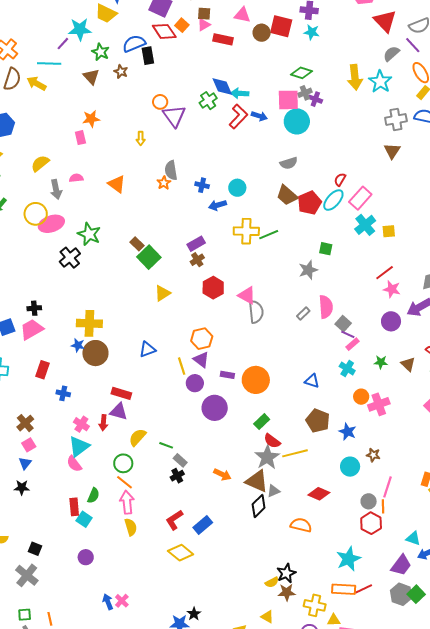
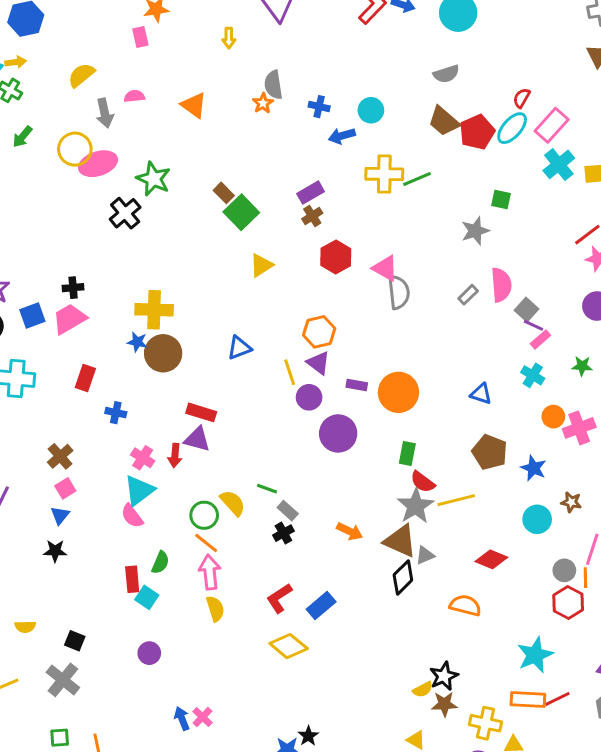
green rectangle: (262, 422) -> (407, 454), turned -35
yellow semicircle: (137, 437) -> (233, 503), moved, turned 96

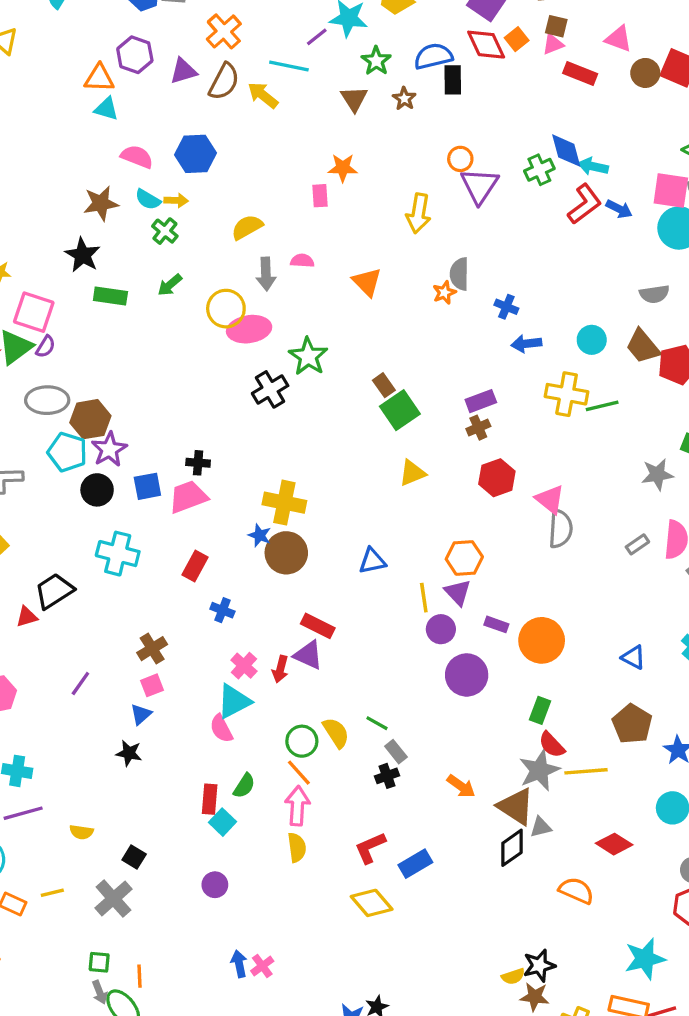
yellow arrow: (229, 38) -> (418, 213), size x1.6
cyan circle: (371, 110) -> (592, 340), moved

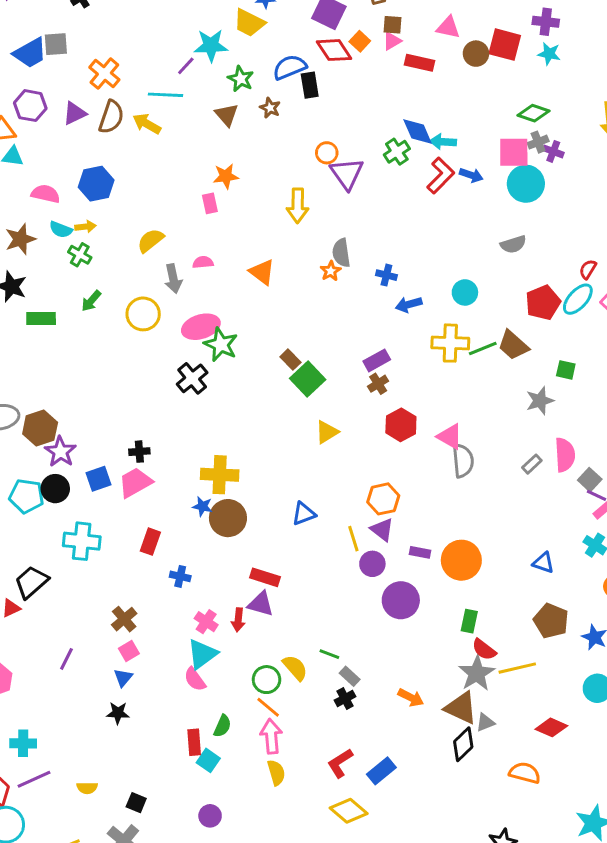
pink ellipse: (249, 329) -> (201, 327), moved
brown trapezoid: (643, 346) -> (513, 345), moved
cyan pentagon: (67, 452) -> (26, 496), moved

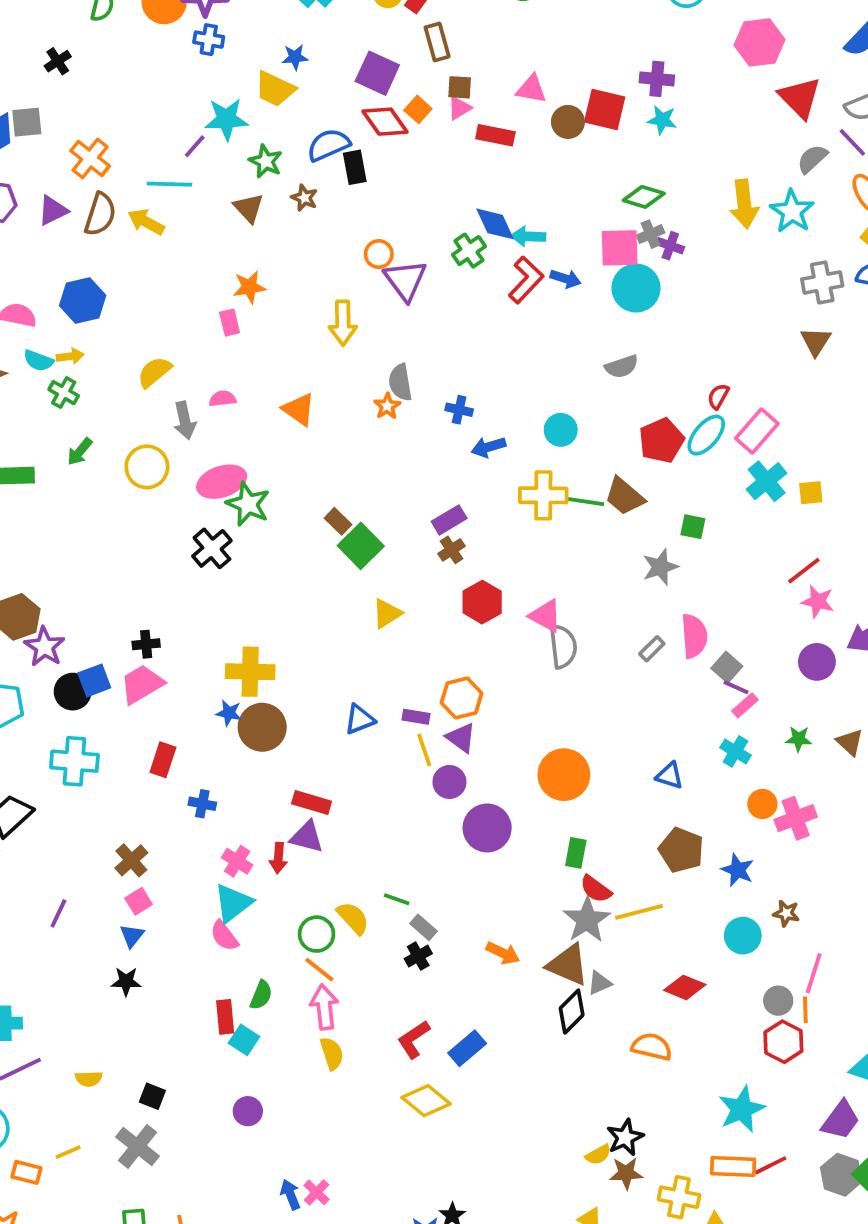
green line: (483, 348) -> (585, 501), turned 32
black circle: (55, 489) -> (73, 692), moved
purple rectangle: (420, 552) -> (416, 717), moved

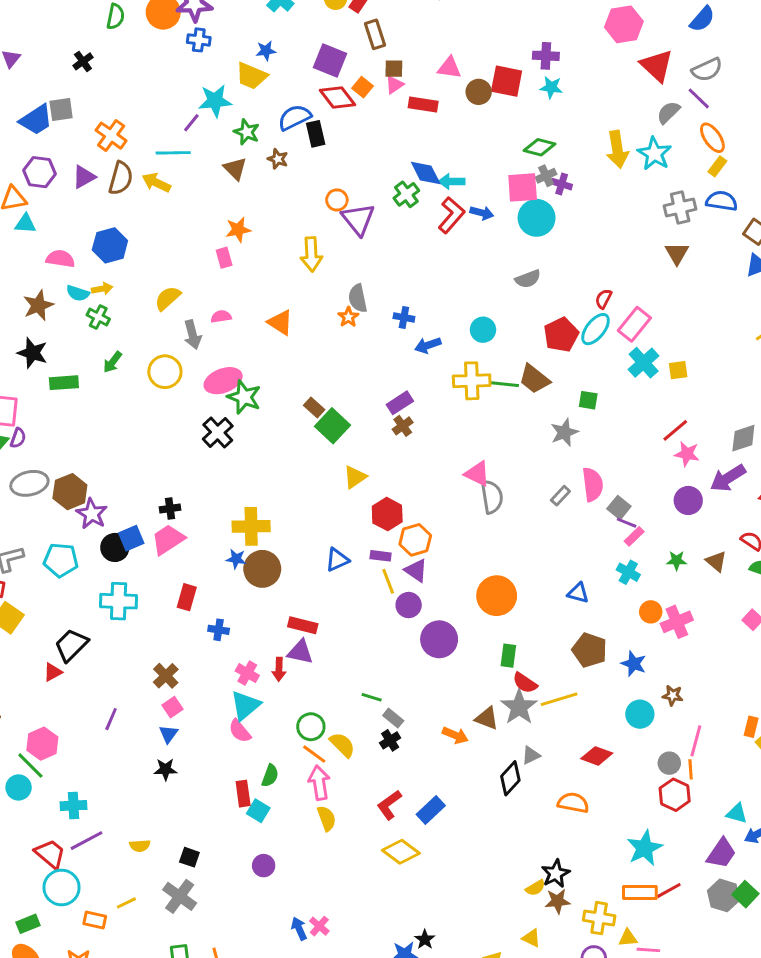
red hexagon: (482, 602) -> (387, 514), moved
yellow semicircle: (353, 918) -> (342, 745), moved
brown triangle: (568, 965) -> (487, 718), moved, size x0.7

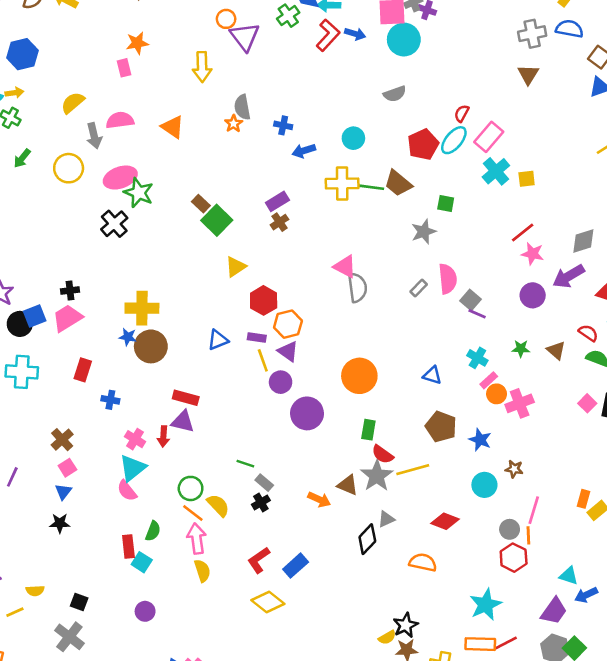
pink semicircle: (221, 317) -> (120, 120), size x1.5
pink rectangle: (634, 536) -> (489, 380), moved
yellow line: (126, 903) -> (15, 612), moved

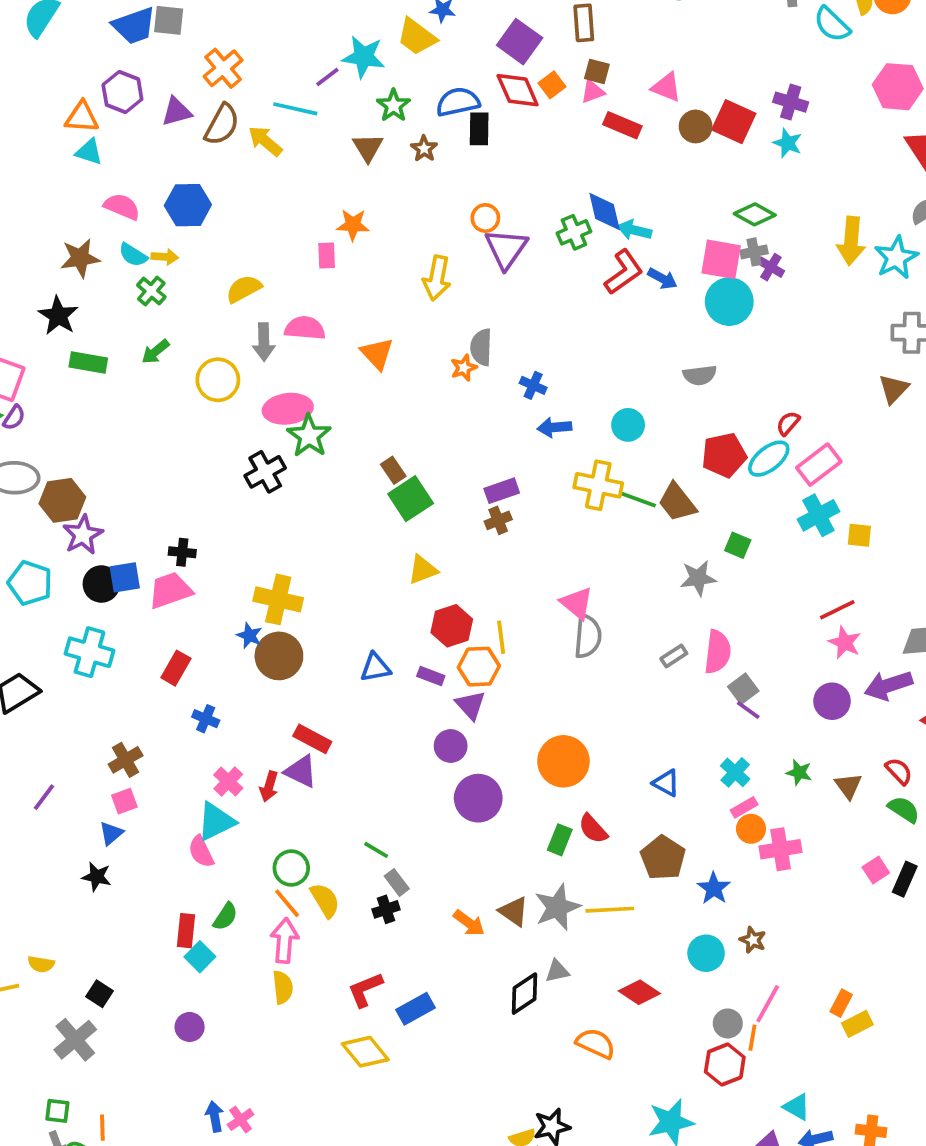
yellow line: (263, 360) -> (501, 637), moved
red semicircle: (383, 454) -> (593, 829), moved

